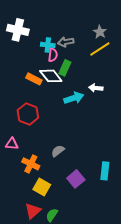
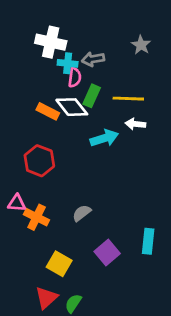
white cross: (18, 30) -> (51, 42), moved
yellow line: (100, 49) -> (128, 99), moved, turned 35
orange cross: (31, 164) -> (37, 217), moved

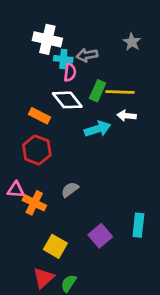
green rectangle: (92, 96) -> (98, 91), moved
orange rectangle: (48, 111) -> (40, 116), moved
gray semicircle: (82, 213) -> (70, 190), moved

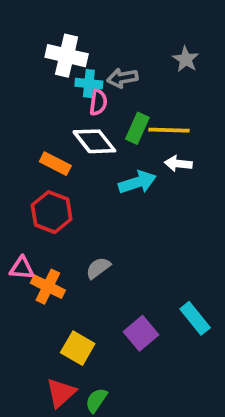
cyan rectangle: (138, 225) -> (195, 318), turned -45

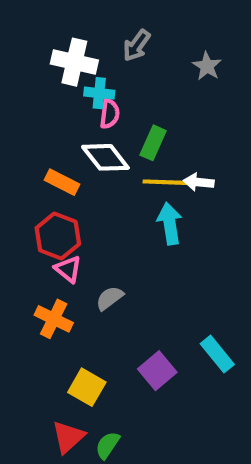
gray arrow: (122, 78) -> (137, 45), moved, turned -44
yellow line: (169, 130) -> (166, 182), moved
cyan arrow: (137, 182) -> (170, 224), moved, turned -81
pink triangle: (22, 268) -> (68, 269), moved, turned 35

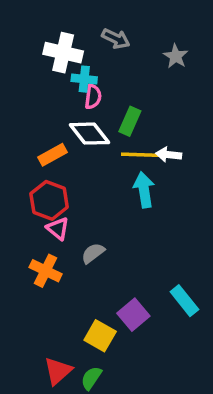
gray arrow: (137, 45) -> (116, 39), turned -100
orange rectangle: (62, 182) -> (53, 155), turned -56
yellow square: (87, 387) -> (100, 336), moved

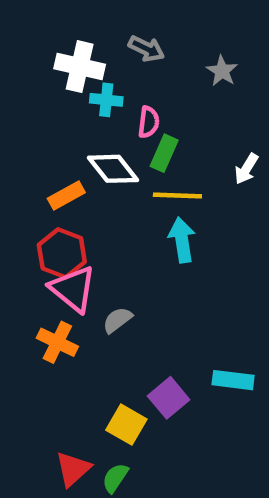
pink semicircle: (93, 97) -> (149, 122), moved
white arrow: (169, 155) -> (246, 169), moved, turned -65
pink triangle: (58, 229) -> (73, 289), size x1.6
cyan rectangle: (184, 301) -> (233, 380), turned -44

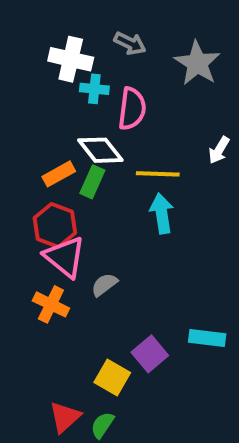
gray star: (222, 71) -> (197, 63), size x1.6
pink semicircle: (149, 122) -> (132, 109), size x1.5
green rectangle: (164, 153) -> (92, 182), moved

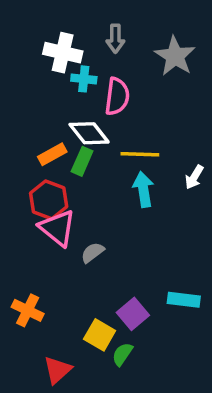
gray arrow: (130, 43) -> (115, 39), turned 64
white arrow: (219, 150) -> (194, 177), moved
orange cross: (51, 304) -> (28, 310), moved
green semicircle: (102, 425) -> (122, 354), moved

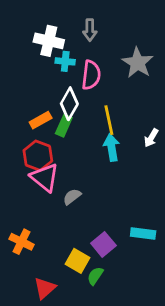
gray star: (175, 56) -> (138, 63), moved
white diamond: (89, 133) -> (69, 104), turned 68
yellow line: (140, 154) -> (109, 120), turned 76

